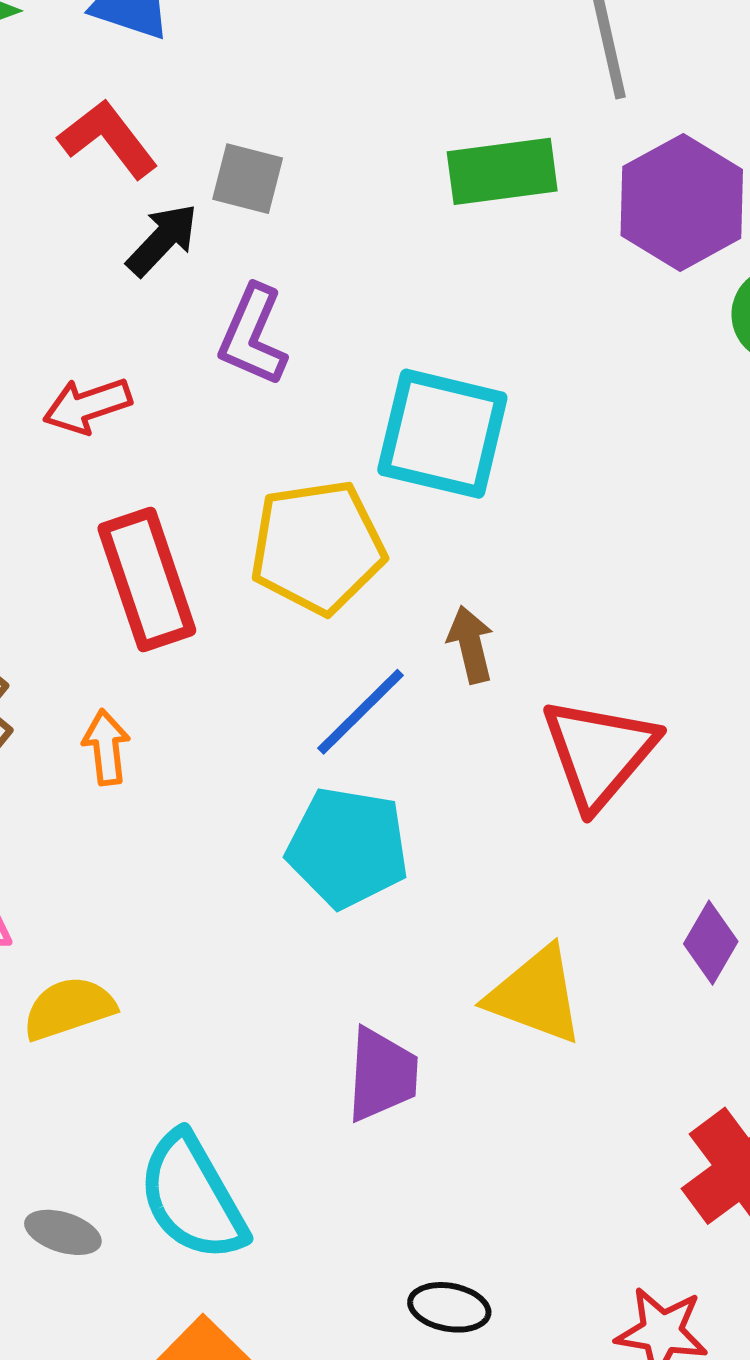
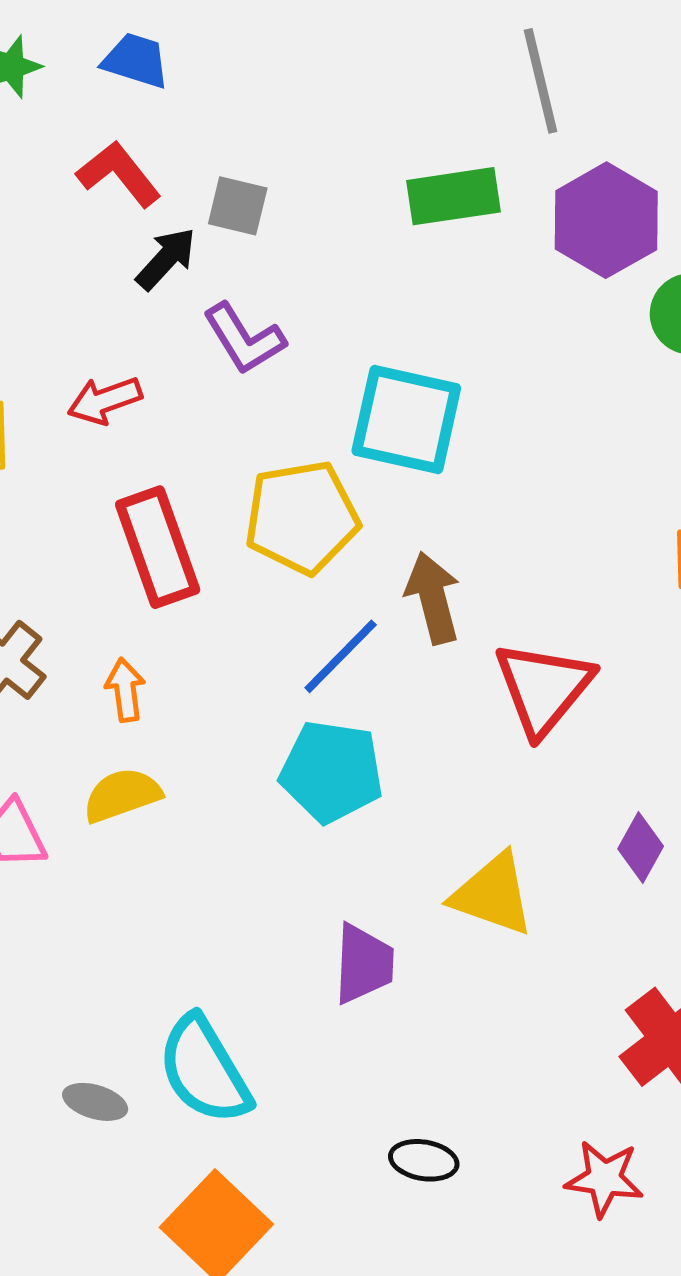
purple L-shape: (253, 335) -> (244, 339), turned -54
brown arrow: (471, 644) -> (433, 598), size x1.4
yellow semicircle: (69, 1008) -> (122, 795), moved

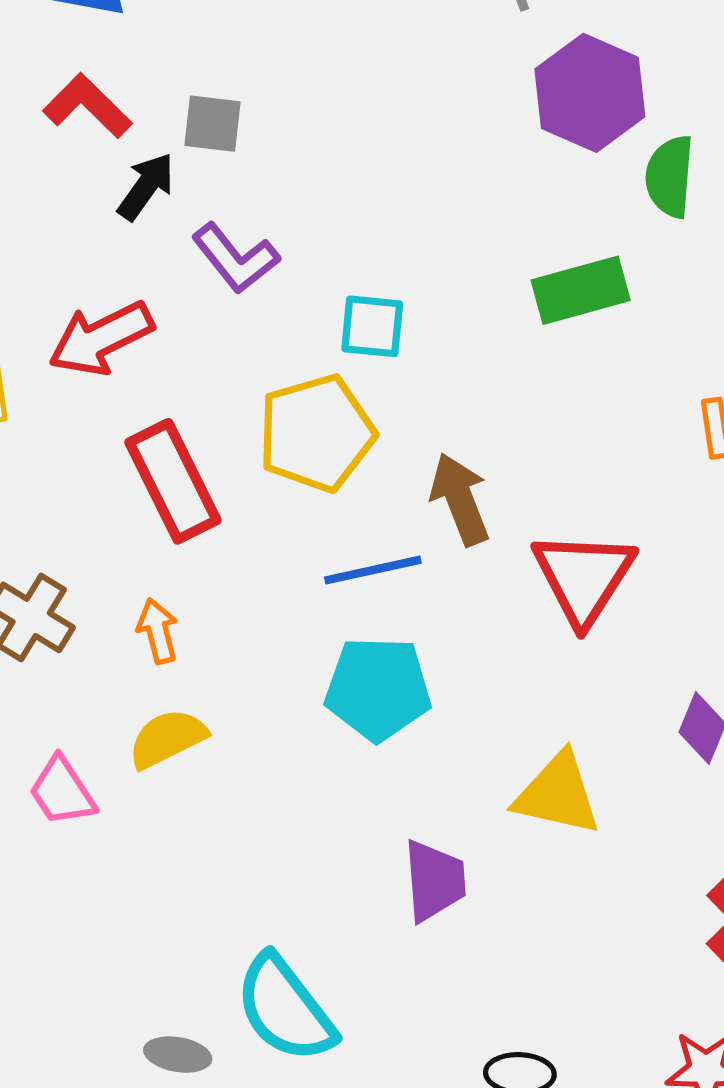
green rectangle: (454, 196) -> (581, 290), moved
red arrow: (105, 400) -> (101, 338), size x1.4
cyan square: (406, 420) -> (372, 326), moved, size x0.6
blue line: (341, 656) -> (373, 570), turned 40

